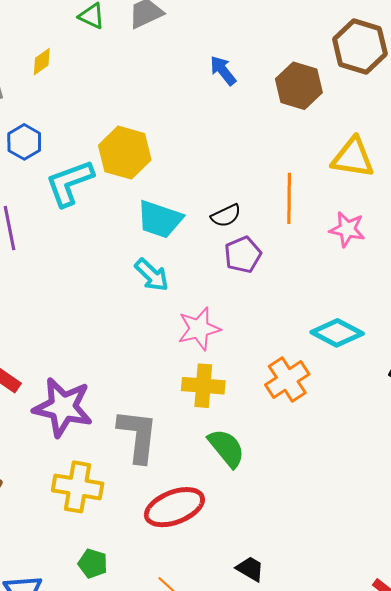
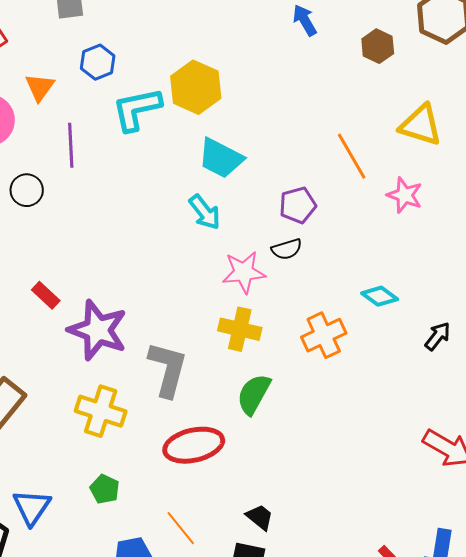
brown hexagon: (299, 86) -> (378, 46), size x0.7
orange line: (289, 198) -> (352, 156), turned -39
black semicircle: (226, 216) -> (287, 249), moved
cyan diamond: (337, 333) -> (380, 296), size x0.7
green semicircle: (226, 448) -> (254, 394), turned -120

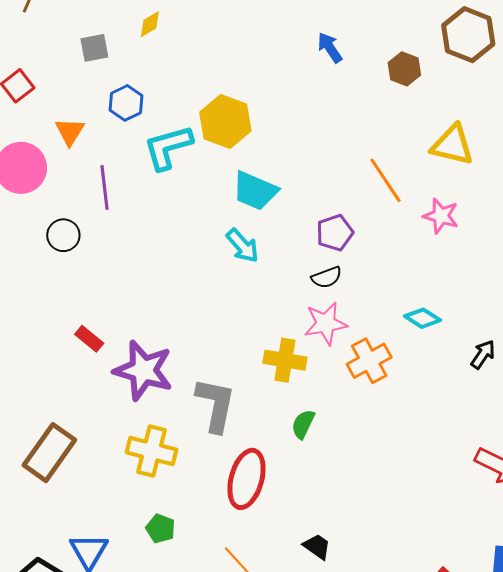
pink star: (244, 272) -> (326, 323), moved
green semicircle: (254, 394) -> (303, 424), size x0.7
red ellipse: (194, 445) -> (247, 479), turned -58

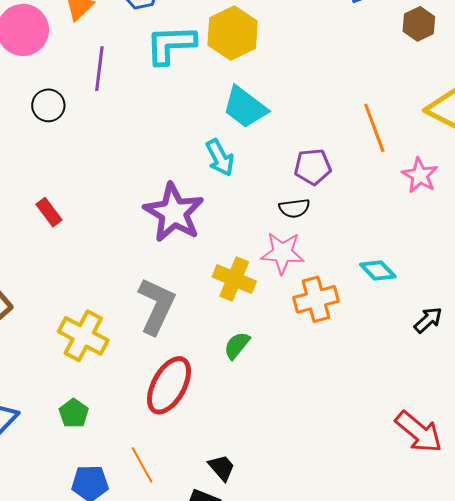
purple star: (143, 370) -> (174, 213), moved

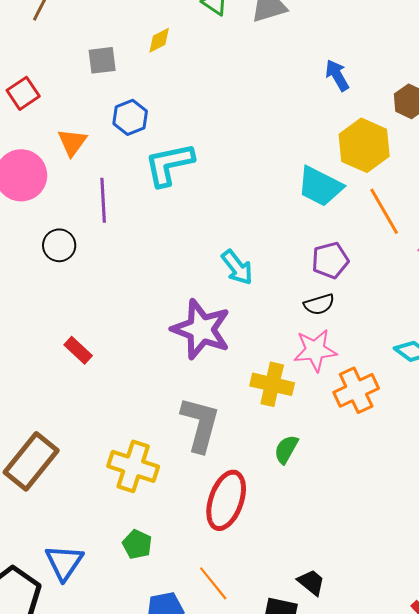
yellow hexagon: (233, 33) -> (364, 145), moved
cyan trapezoid: (245, 107) -> (320, 186), moved
black trapezoid: (222, 468) -> (311, 582), moved

